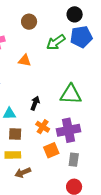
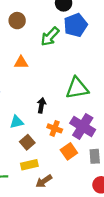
purple cross: (68, 130) -> (83, 126), turned -35
brown square: (15, 134) -> (27, 142), turned -32

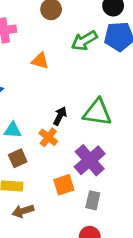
black arrow: (41, 105) -> (60, 116), moved
orange cross: (55, 128) -> (48, 137), moved

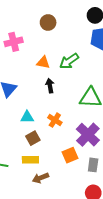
green arrow: (84, 41) -> (69, 61), moved
black arrow: (60, 116) -> (50, 86), moved, turned -32

